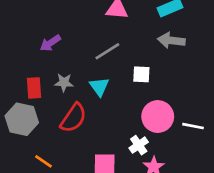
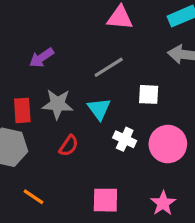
gray star: (64, 83) -> (58, 104), size x1.4
red semicircle: (73, 118) -> (69, 146), size x0.6
white cross: (139, 145) -> (125, 139), moved, turned -30

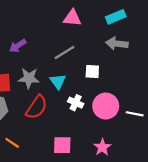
red semicircle: (69, 146) -> (37, 107), size x1.6

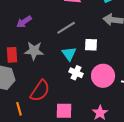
cyan triangle: (58, 82) -> (69, 54), moved
red semicircle: (37, 107) -> (40, 91), moved
orange line: (12, 143) -> (19, 109), turned 40

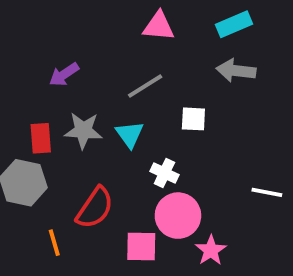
cyan triangle: (69, 54) -> (130, 134), moved
pink circle: (103, 76) -> (178, 216), moved

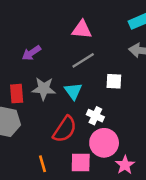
pink triangle: (159, 26) -> (82, 30), moved
red semicircle: (95, 208) -> (65, 129), moved
orange line: (54, 243) -> (42, 164), moved

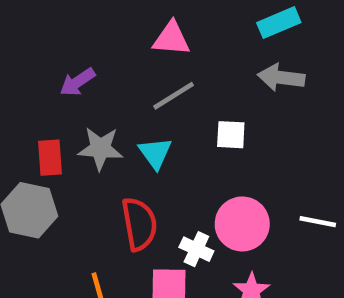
white cross: (95, 116) -> (196, 249), moved
red semicircle: (65, 129) -> (139, 224), turned -44
pink circle: (104, 143) -> (242, 224), moved

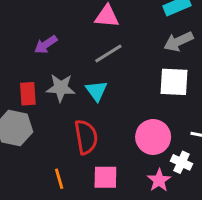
gray arrow: (281, 78) -> (178, 42), turned -32
white square: (231, 135) -> (174, 82), moved, size x1.5
white cross: (196, 249) -> (181, 162), moved

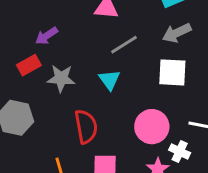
gray line: (108, 53) -> (124, 45), moved
cyan triangle: (96, 91) -> (109, 80), moved
red rectangle: (28, 94) -> (29, 65), moved, turned 65

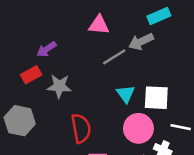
gray arrow: (177, 33) -> (141, 42), moved
white square: (172, 72) -> (156, 98), moved
cyan triangle: (109, 80) -> (126, 94), moved

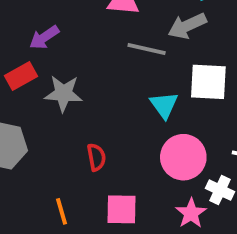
gray line: (114, 57) -> (147, 49), turned 45
white square: (156, 98) -> (208, 82), moved
red semicircle: (81, 128) -> (96, 157), size x0.6

